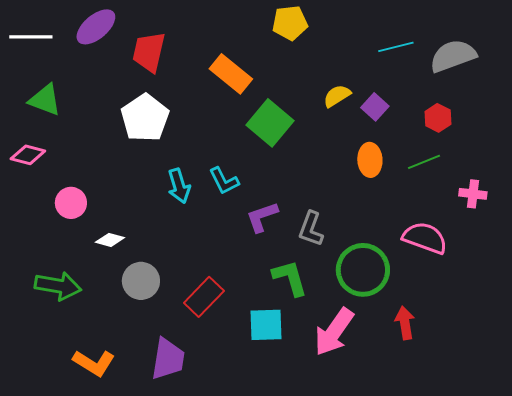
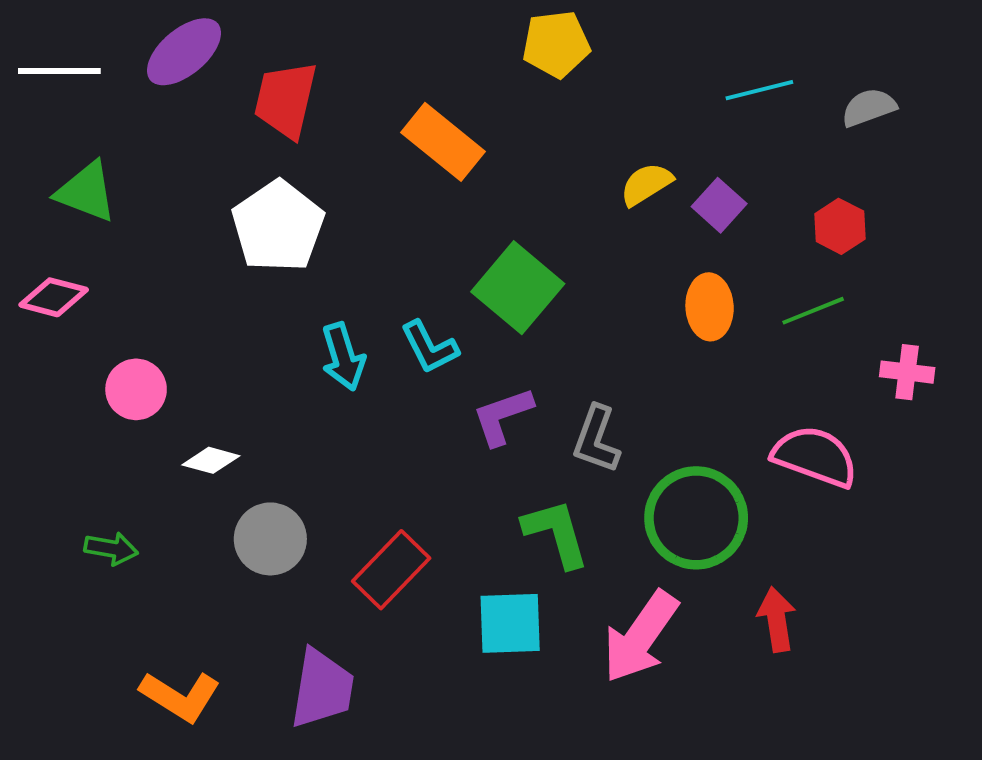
gray semicircle: (453, 56) -> (869, 107), size x0.6
green square: (270, 123) -> (518, 288), moved
green arrow: (58, 286) -> (111, 549), size x0.6

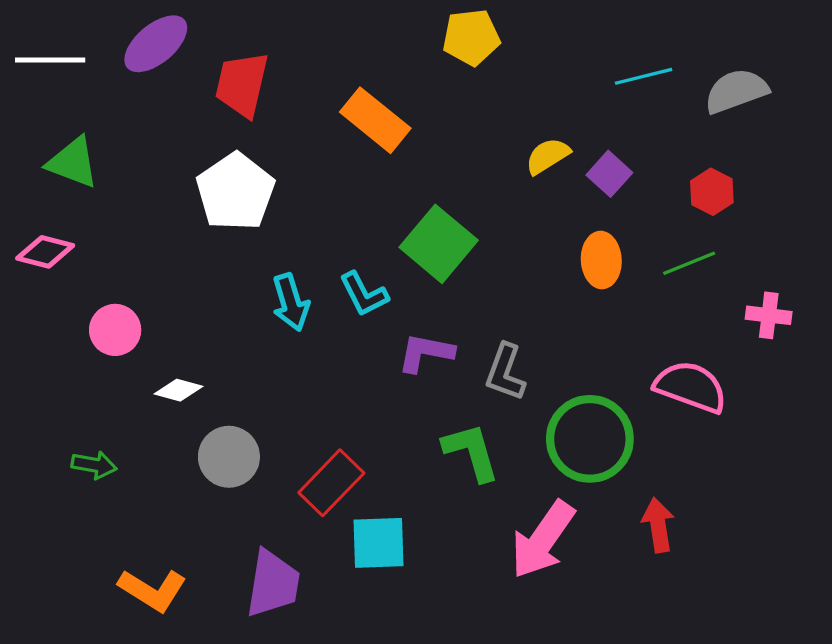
gray semicircle: (869, 107) -> (736, 91), size x1.4
purple L-shape: (502, 416) -> (426, 353), turned 30
cyan square: (510, 623) -> (379, 543), moved

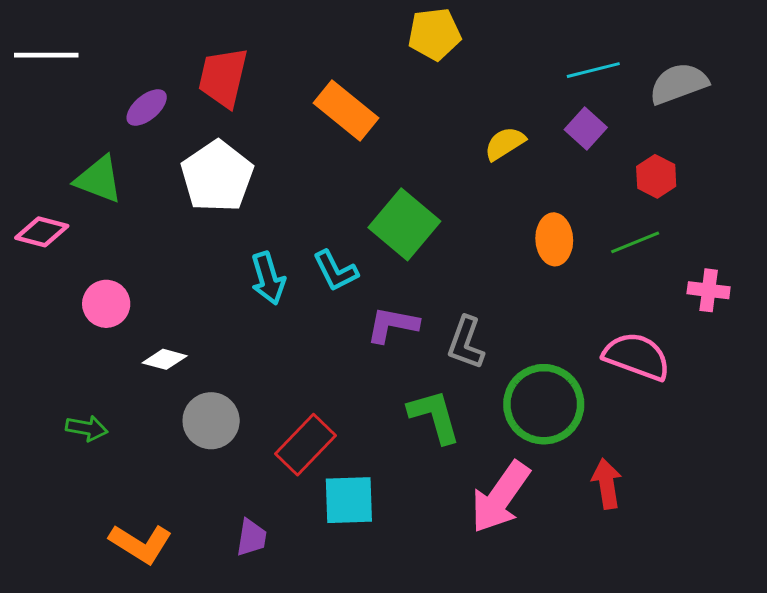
purple ellipse: (156, 44) -> (147, 107), moved, size x0.7
green triangle: (73, 162) -> (99, 179), moved
purple square: (609, 174) -> (586, 128), moved
purple trapezoid: (273, 584) -> (252, 538), size x0.6

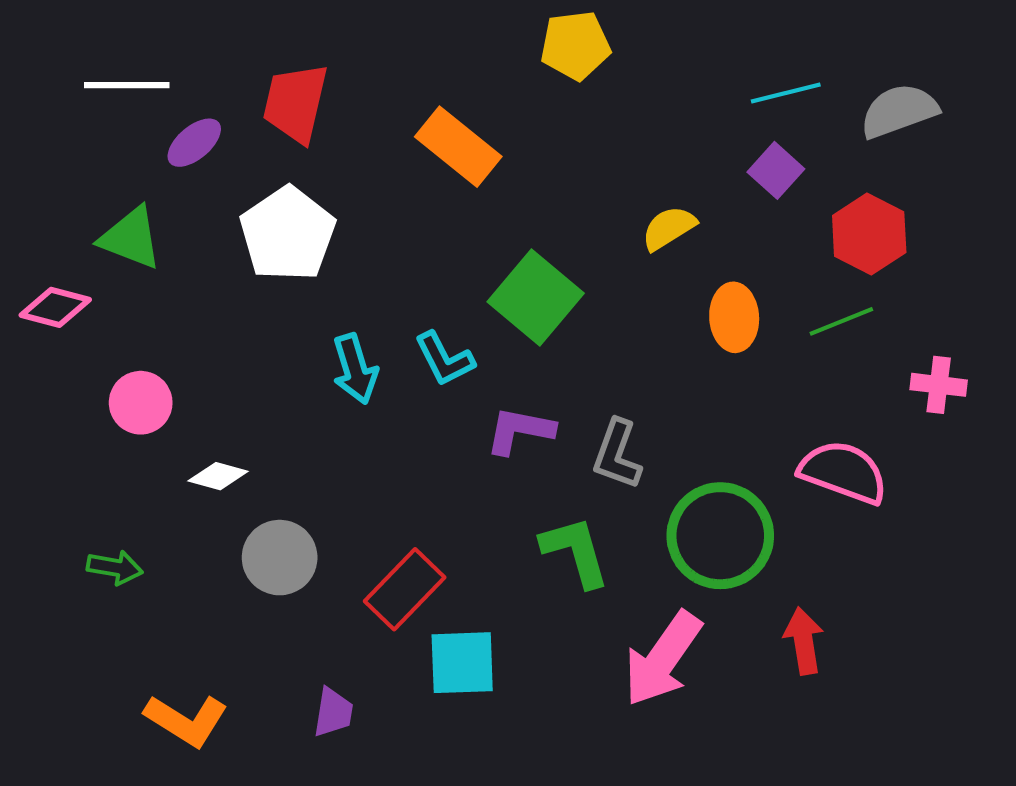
white line: (46, 55) -> (127, 85), moved
yellow semicircle: (505, 143) -> (669, 228), moved
red hexagon: (656, 176) -> (869, 234), size x1.4

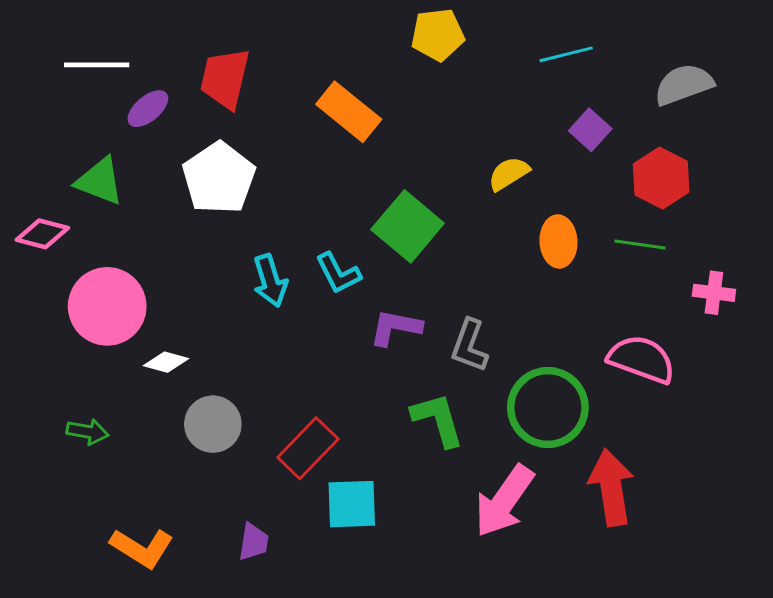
cyan line: (786, 93) -> (566, 54), moved
green line: (841, 321) -> (640, 244), turned 30
pink circle: (141, 403) -> (107, 306), size x1.6
red arrow: (804, 641) -> (611, 487), size x1.5

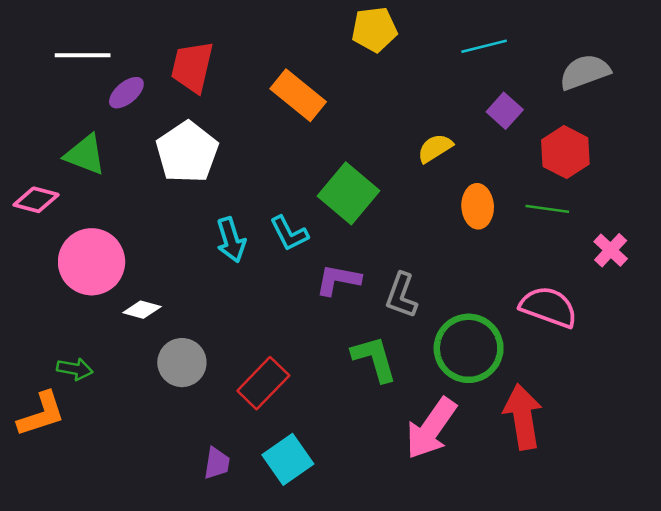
pink cross: (714, 293) -> (611, 250), turned 36
cyan square: (352, 504) -> (288, 459), moved, turned -33
orange L-shape: (142, 548) -> (41, 414), moved, turned -50

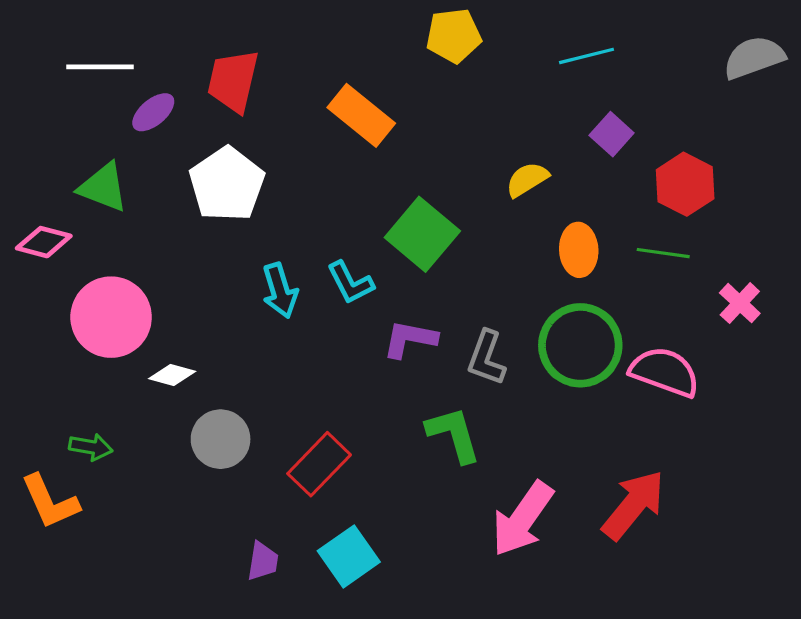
gray semicircle: (585, 72) -> (754, 57), moved
green circle: (469, 348) -> (580, 345), moved
orange L-shape: (41, 414) -> (50, 502), turned 84
red arrow: (523, 417) -> (633, 505), turned 48

